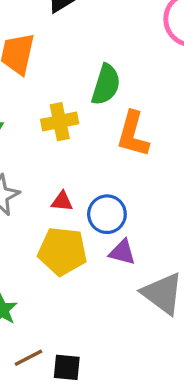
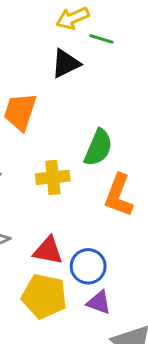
red triangle: (62, 201) -> (48, 251), size x1.5

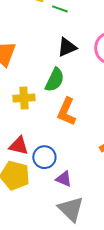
black triangle: (66, 63) -> (67, 47), moved
purple triangle: (99, 302) -> (64, 179), moved

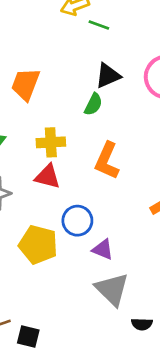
green semicircle: (55, 80) -> (93, 104), moved, size x0.7
red triangle: (19, 146) -> (47, 177), moved

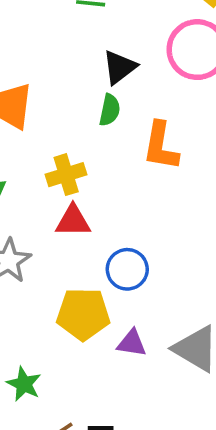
orange L-shape: (107, 161) -> (161, 146), moved
purple triangle: (103, 249) -> (132, 343), moved

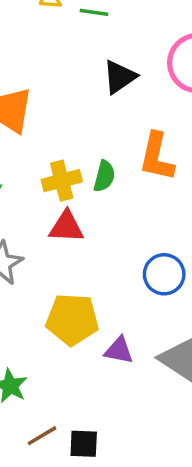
green semicircle: (110, 110) -> (104, 176), moved
blue circle: (127, 269) -> (164, 274), moved

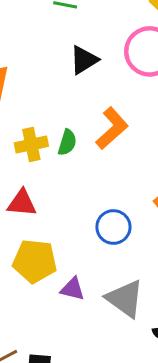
orange L-shape: (157, 157) -> (112, 128), turned -147
red triangle: (66, 227) -> (22, 203), moved

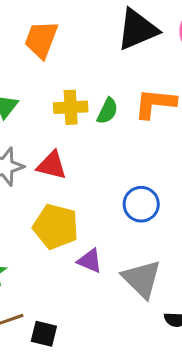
black triangle: (84, 60) -> (137, 30), size x1.4
orange L-shape: (112, 128) -> (155, 103), turned -141

